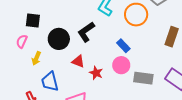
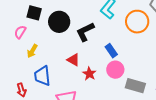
black circle: (59, 39) -> (59, 22), moved
blue rectangle: (123, 46) -> (111, 51), moved

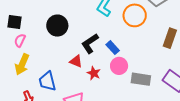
black square: (34, 13) -> (14, 22), moved
black L-shape: (85, 32) -> (90, 43), moved
yellow arrow: (32, 51) -> (22, 64), moved, size x1.5

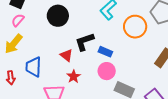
blue rectangle: (113, 48) -> (105, 52), turned -40
red star: (94, 73) -> (74, 77), moved

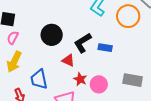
black circle: (58, 16) -> (52, 35), moved
pink circle: (107, 71) -> (99, 84), moved

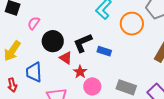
black circle: (52, 35) -> (53, 41), moved
pink semicircle: (13, 38) -> (34, 23), moved
red star: (80, 79) -> (80, 72), moved

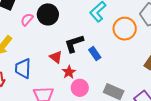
black circle: (53, 41) -> (48, 14), moved
blue rectangle: (104, 51) -> (95, 54), turned 32

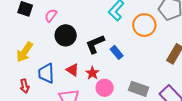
black circle: (48, 14) -> (66, 35), moved
pink semicircle: (27, 20) -> (51, 15), moved
red triangle: (56, 57) -> (73, 70), moved

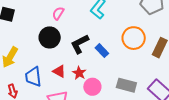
pink semicircle: (51, 15) -> (58, 13), moved
orange circle: (144, 25) -> (134, 38), moved

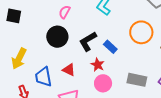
red star: (79, 73) -> (98, 65), moved

